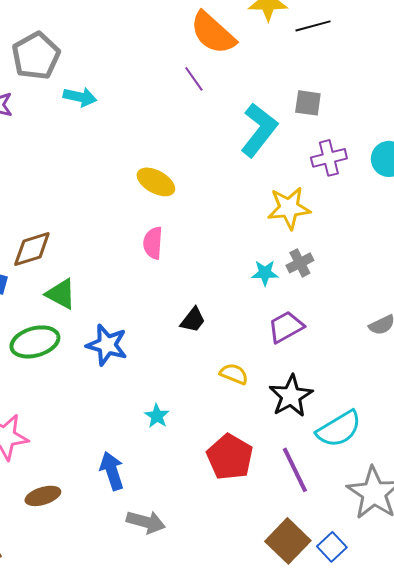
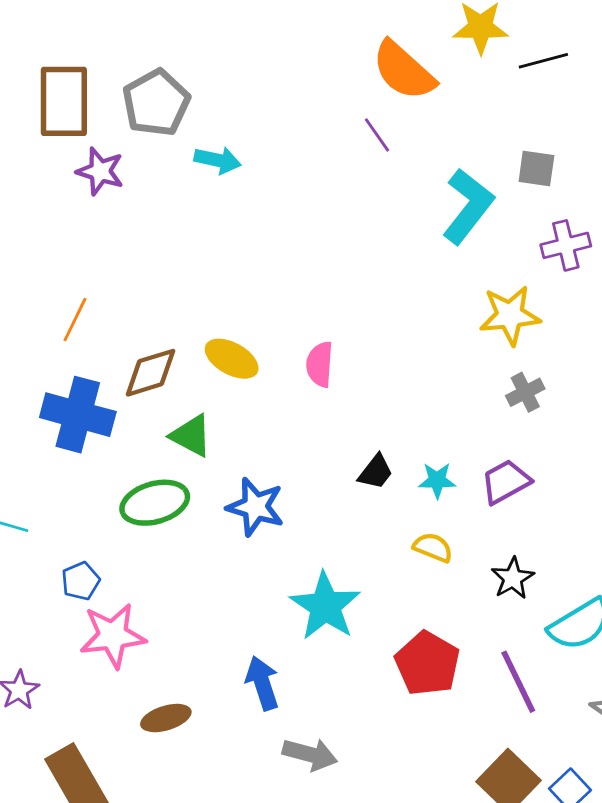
yellow ellipse: (156, 182) -> (232, 359), moved
cyan star: (265, 273) -> (437, 480), moved
black star: (291, 396) -> (513, 578), size x0.7
cyan star: (157, 416) -> (325, 606), size x2.0

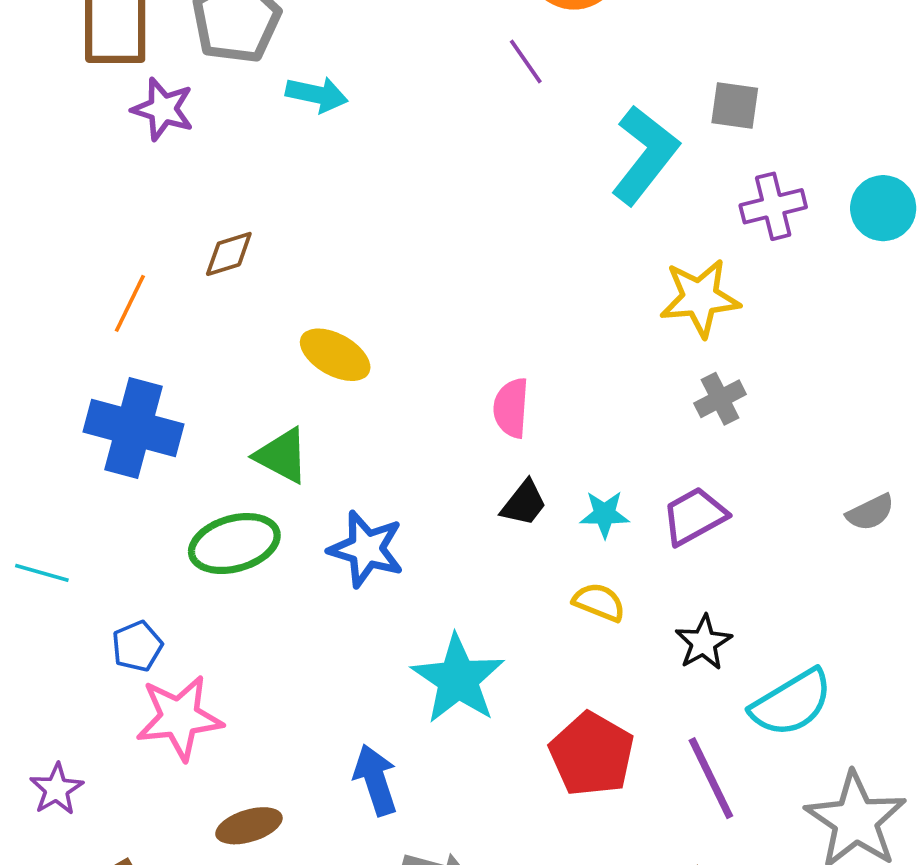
pink semicircle: (320, 364) -> (511, 408), moved
brown diamond: (151, 373) -> (229, 254), moved, size x0.7

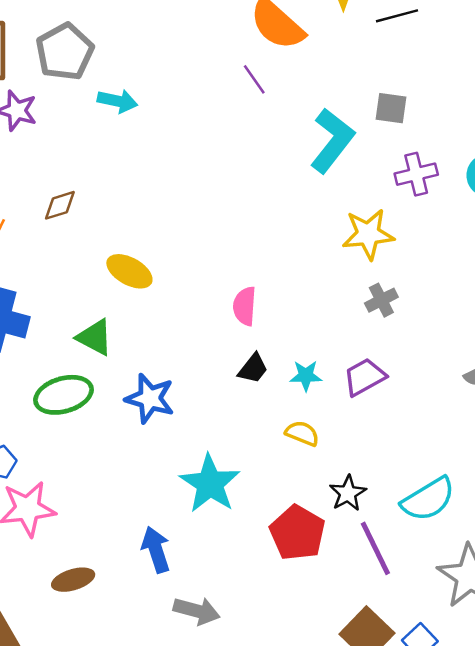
black star: (704, 643) -> (348, 493), moved

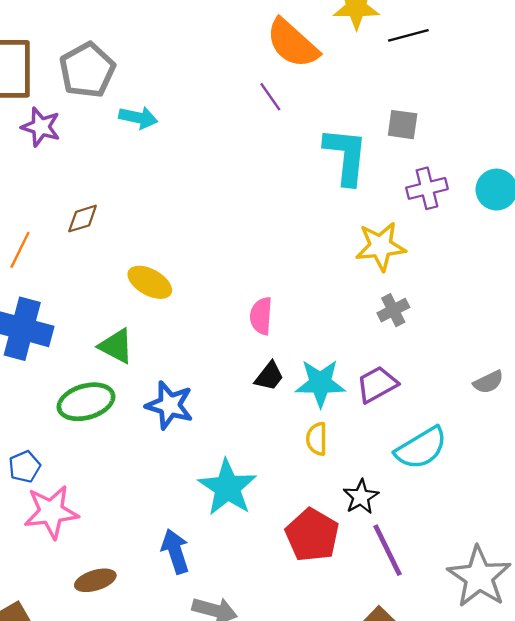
cyan L-shape: (332, 141) -> (346, 156), turned -32
cyan star: (306, 376) -> (320, 383), size x1.6
yellow semicircle: (302, 433) -> (317, 439), turned -112
cyan semicircle: (428, 499) -> (421, 448), moved

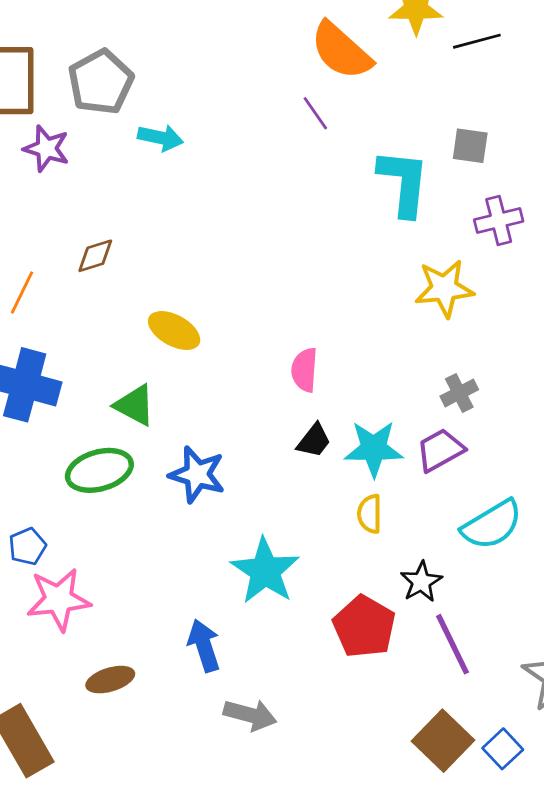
gray cross: (393, 310) -> (459, 393), moved

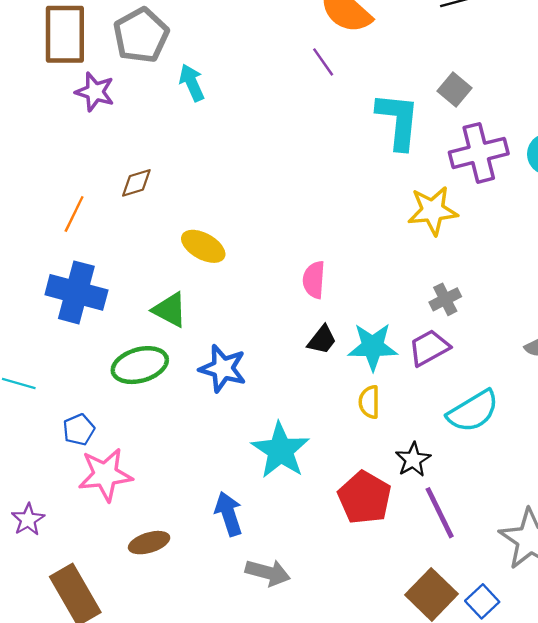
cyan arrow: (160, 138) -> (192, 83), turned -126
gray square: (470, 146) -> (455, 90), turned 32
purple cross: (499, 221) -> (479, 153), size x1.4

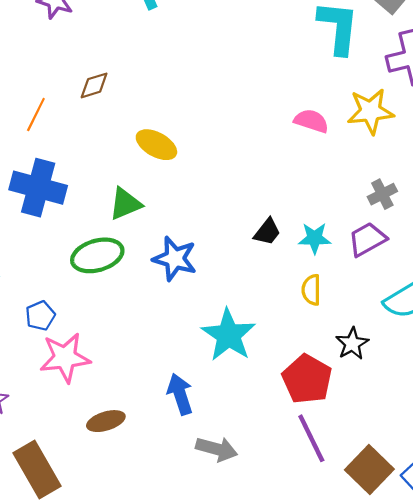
pink semicircle: (314, 280) -> (311, 121), moved, turned 104
green triangle: (170, 310) -> (125, 204), turned -51
cyan star: (373, 347) -> (315, 238), size x0.7
purple line: (440, 513) -> (311, 438), moved

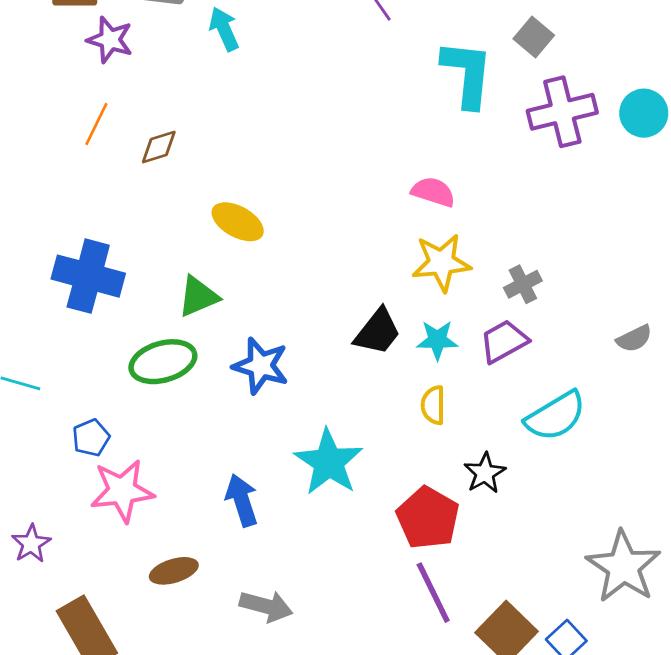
yellow star: (370, 111) -> (441, 263), moved
orange line: (36, 115) -> (96, 124), moved
black trapezoid: (267, 232) -> (378, 332), size x1.4
blue arrow: (180, 394) -> (242, 500), moved
gray arrow: (217, 449) -> (266, 606), moved

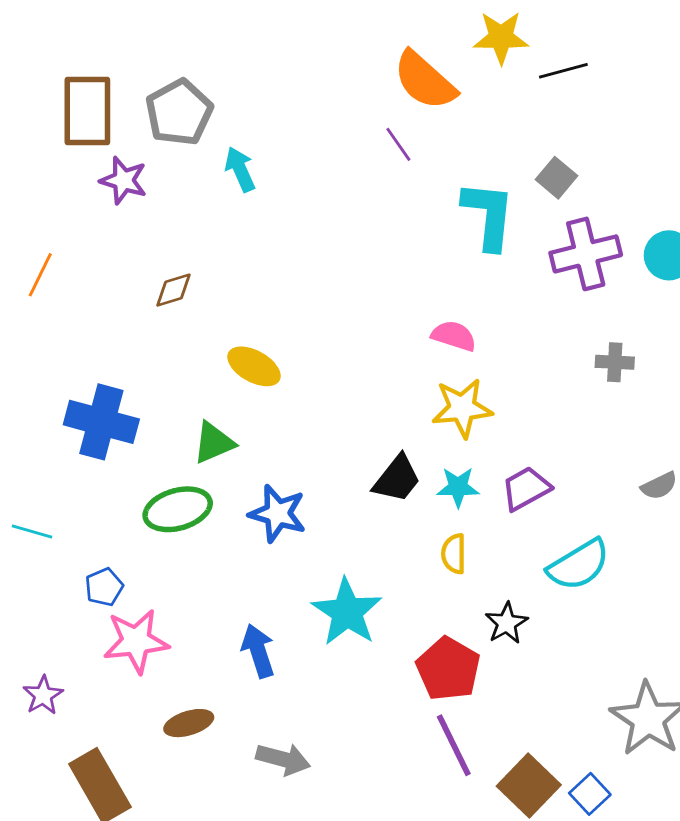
orange line: (96, 124) -> (40, 275), moved
gray cross: (523, 284) -> (615, 362), moved, turned 30

